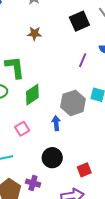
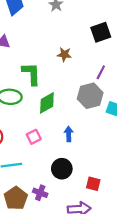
brown star: (35, 34) -> (64, 54), moved
gray hexagon: (73, 103) -> (90, 96), moved
red square: (84, 170) -> (93, 184), turned 32

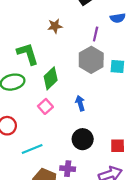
pink square: (34, 137) -> (45, 106), moved

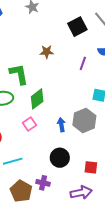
gray hexagon: (91, 60) -> (84, 120), moved

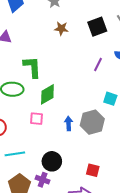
brown star: (47, 52) -> (61, 29), moved
pink square: (29, 124) -> (36, 119), turned 32
black circle: (60, 158) -> (52, 161), moved

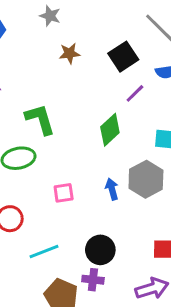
black square: (97, 27) -> (123, 57), moved
purple line: (98, 65) -> (135, 93), turned 32
green diamond: (47, 94) -> (110, 130), moved

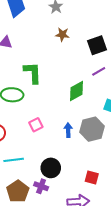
pink square: (64, 193) -> (36, 125), turned -32

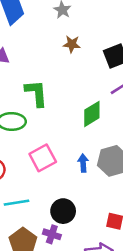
pink square: (36, 125) -> (43, 158), size x1.5

